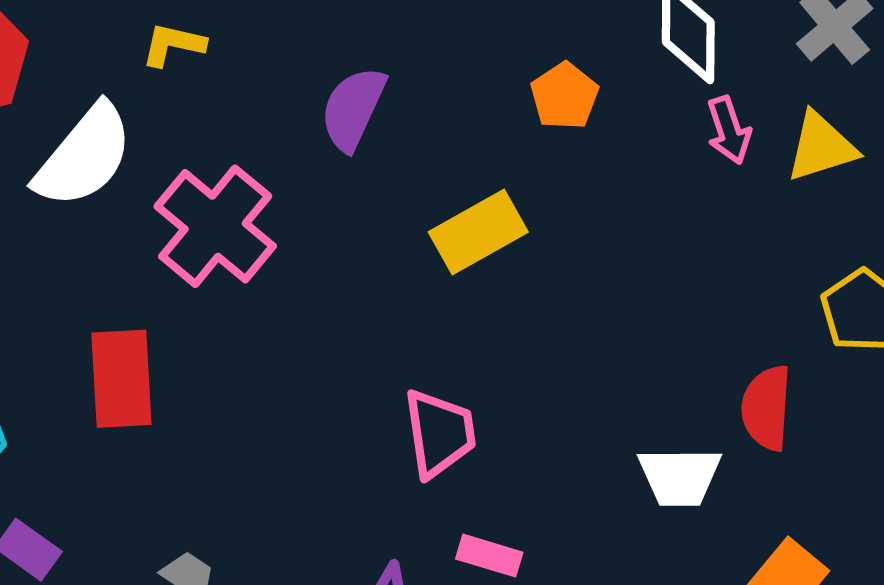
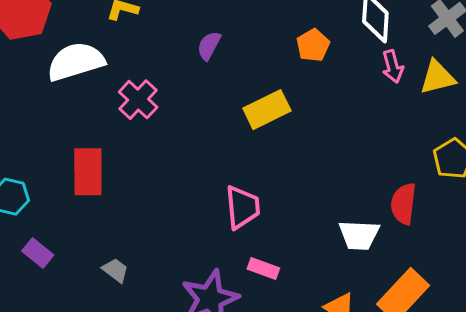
purple semicircle: (353, 109) -> (209, 46), size x0.7
white semicircle: (84, 156) -> (76, 62), turned -150
pink cross: (215, 226) -> (138, 100), size x0.7

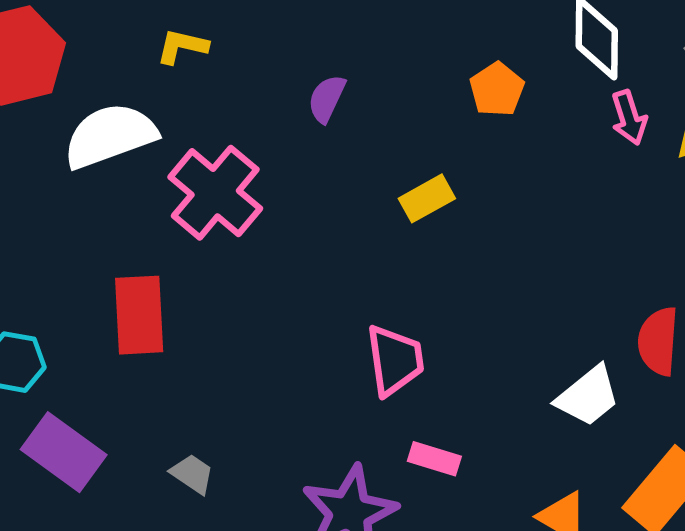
pink cross: (138, 100) -> (215, 193), size x1.4
yellow rectangle: (267, 110) -> (427, 198), size x0.7
white trapezoid: (359, 235) -> (588, 396), turned -39
purple rectangle: (38, 253) -> (64, 452), size x1.6

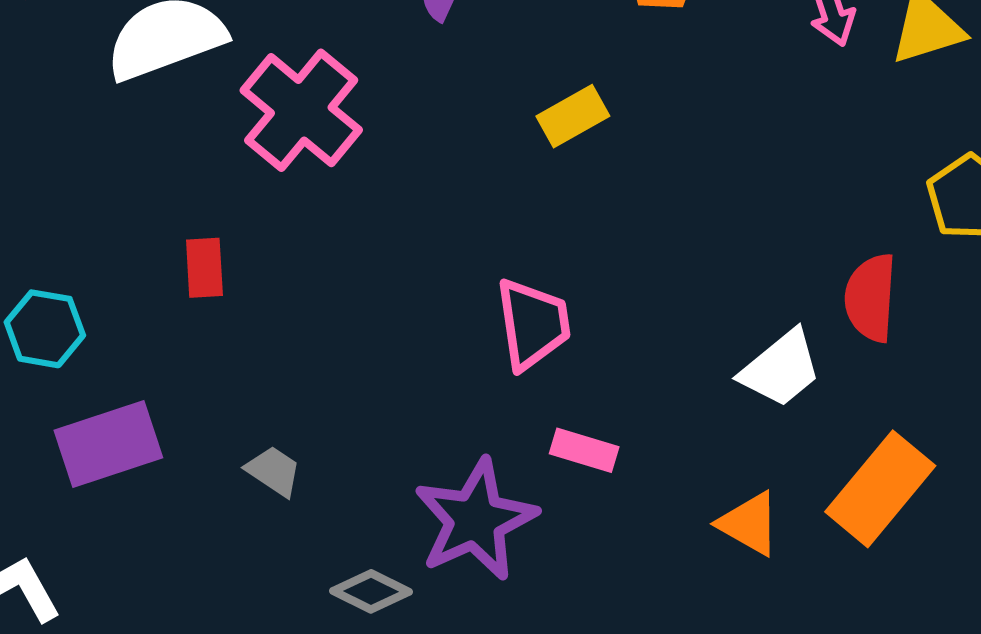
red rectangle: (139, 315) -> (204, 268), size x0.6
purple rectangle: (64, 452) -> (108, 444), turned -54

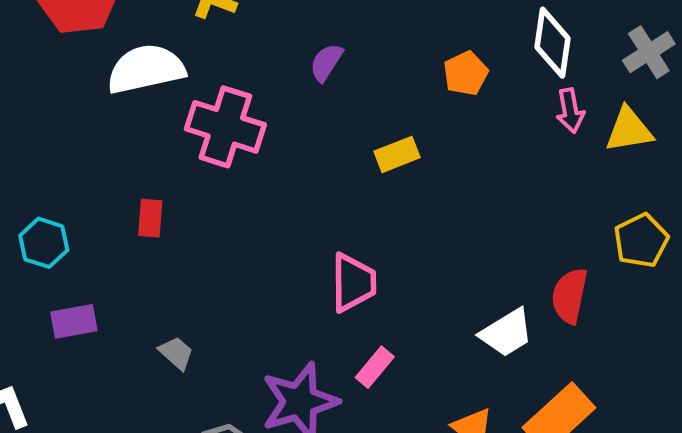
pink cross: (301, 110) -> (225, 127), turned -30
purple rectangle: (108, 444) -> (74, 321), size x0.7
pink rectangle: (584, 450) -> (375, 367), turned -75

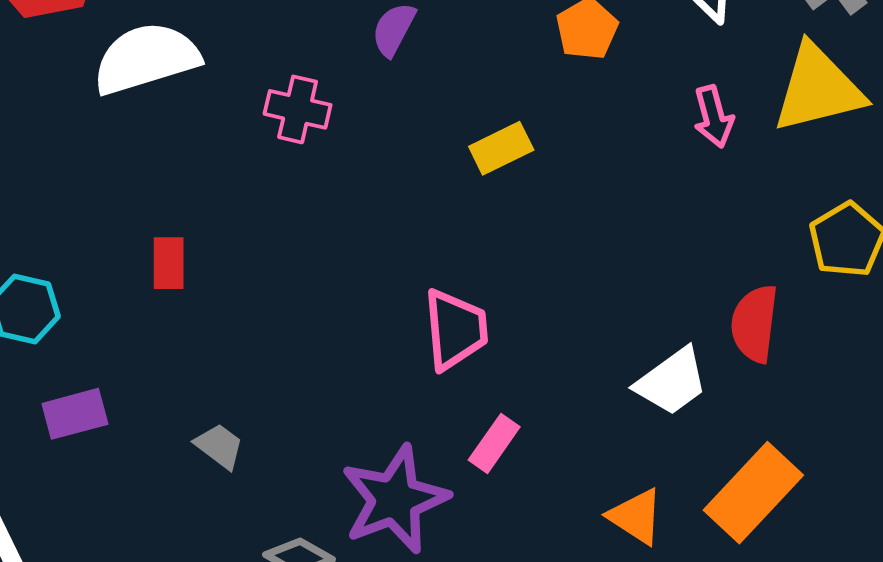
pink arrow: (570, 111) -> (714, 117), moved
pink cross: (225, 127) -> (298, 109), moved, size x0.6
yellow triangle: (629, 130) -> (818, 89), size x1.4

